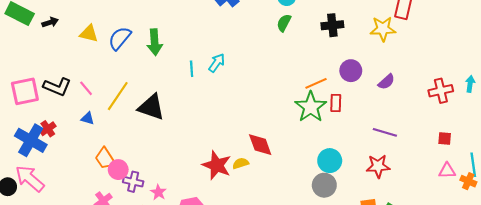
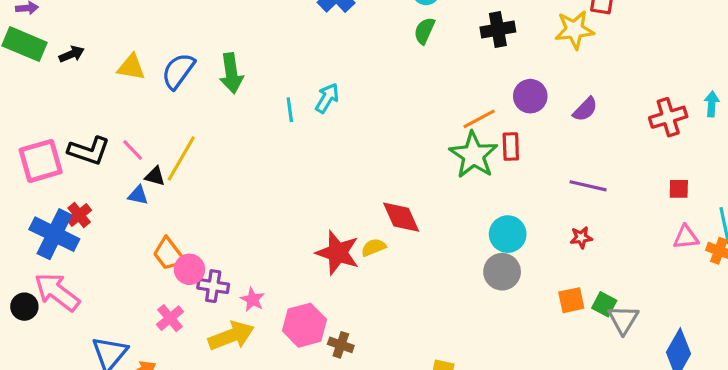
black triangle: (151, 107) -> (155, 176), moved, size x0.5
red star: (378, 166) -> (581, 237), size x0.6

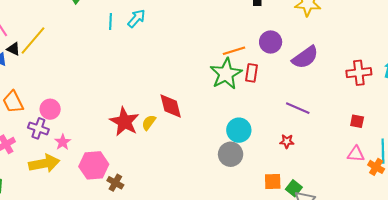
purple semicircle: (585, 109) -> (305, 57), size x1.5
yellow semicircle: (373, 247) -> (149, 122), turned -42
pink circle: (189, 269) -> (50, 109), moved

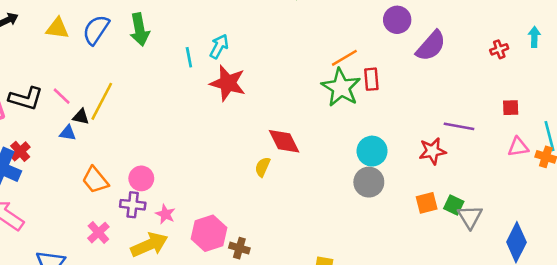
purple circle: (271, 42) -> (397, 20), moved
red cross: (359, 73) -> (499, 49), size x0.6
purple line: (298, 108) -> (459, 126), moved
red star: (124, 122) -> (228, 83), moved
red star: (287, 141) -> (432, 151), size x1.5

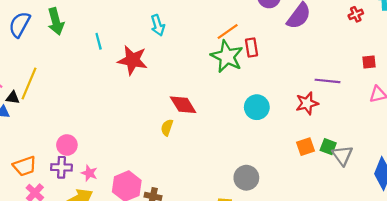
cyan arrow: (219, 46) -> (158, 25), moved, turned 138
orange trapezoid: (95, 180) -> (25, 166), moved, turned -65
gray circle: (369, 182) -> (246, 178), moved

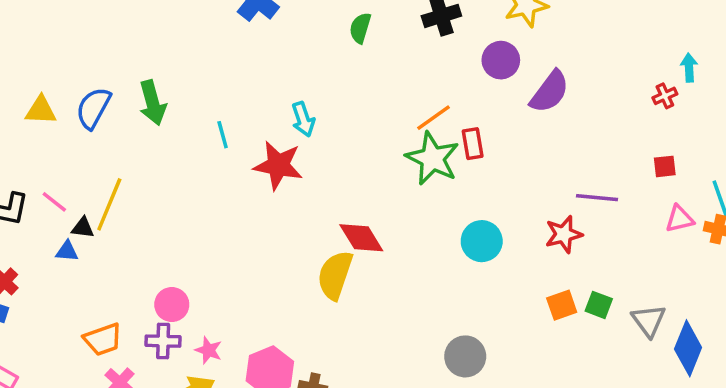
red cross: (356, 14) -> (665, 96), moved
cyan arrow: (158, 25) -> (303, 119), moved
yellow semicircle: (167, 128) -> (335, 275), size x1.8
gray triangle: (342, 155) -> (649, 321), moved

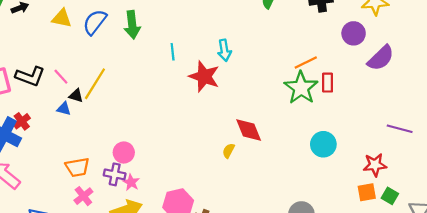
red star: (564, 234) -> (375, 165), moved
yellow semicircle: (335, 275) -> (228, 151), size x0.5
pink star: (209, 350) -> (131, 182), moved

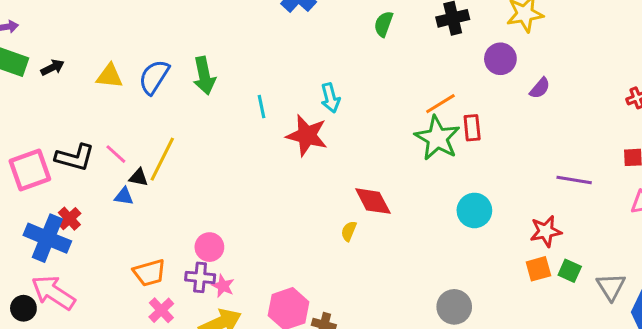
purple semicircle: (381, 58) -> (540, 88), size x0.6

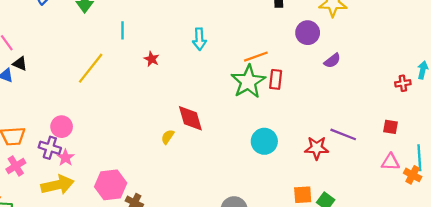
cyan arrow: (330, 98) -> (199, 39), moved
red star: (307, 135) -> (152, 59), size x0.5
yellow line: (162, 159) -> (91, 68), moved
red star: (546, 231) -> (317, 148), moved

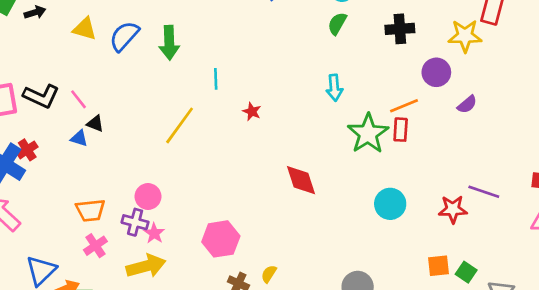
cyan arrow: (199, 39) -> (334, 88), moved
orange line: (256, 57) -> (404, 106), moved
yellow semicircle: (168, 137) -> (269, 274), moved
pink hexagon: (111, 185) -> (221, 239), moved

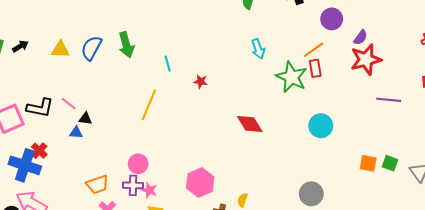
red star: (453, 209) -> (366, 60), moved, size x1.4
orange square: (439, 266) -> (368, 163), turned 30

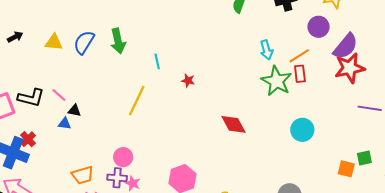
purple semicircle: (361, 37) -> (346, 46), size x1.8
cyan arrow: (258, 49) -> (266, 50), moved
green square: (390, 163) -> (364, 158), moved, turned -35

